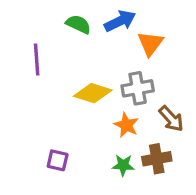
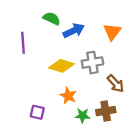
blue arrow: (120, 21) -> (74, 31), moved
orange triangle: (150, 43) -> (112, 32), moved
orange star: (126, 125) -> (68, 96), moved

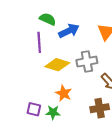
purple line: (23, 43) -> (39, 42), moved
green star: (82, 116) -> (53, 112), moved

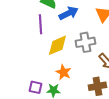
yellow diamond: (57, 65) -> (57, 45), turned -40

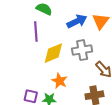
blue arrow: (68, 13) -> (77, 21), moved

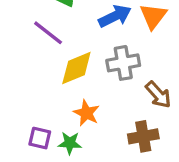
purple line: (36, 32) -> (48, 33), turned -48

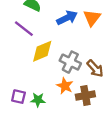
gray cross: (123, 63) -> (70, 62), moved, turned 36
orange star: (86, 113) -> (65, 86), moved

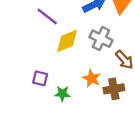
gray cross: (70, 62) -> (101, 39), moved
purple square: (18, 97) -> (40, 78), moved

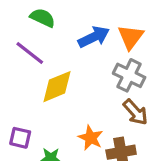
gray cross: (101, 39) -> (129, 75), moved

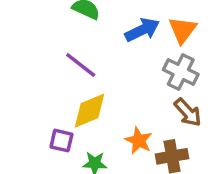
purple line: (30, 53) -> (81, 65), moved
yellow diamond: (57, 87) -> (90, 111), moved

